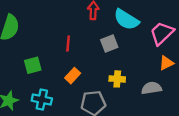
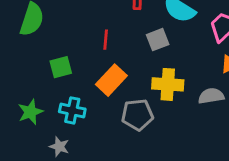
orange rectangle: (73, 76) -> (111, 80), size x1.5
yellow cross: (117, 79) -> (168, 84), size x1.5

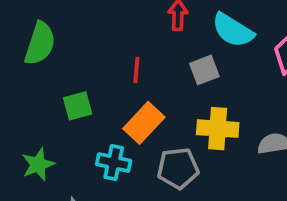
cyan cross: (72, 110) -> (114, 163), moved

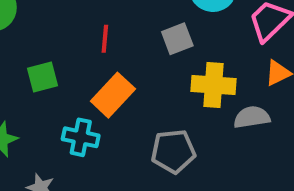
yellow cross: (218, 129) -> (214, 85), moved
gray pentagon: (178, 168) -> (173, 151), moved

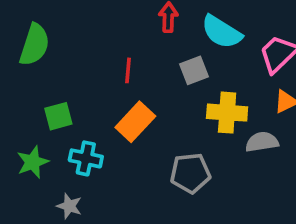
green square: (43, 77) -> (58, 116), moved
cyan cross: (81, 137) -> (86, 158), moved

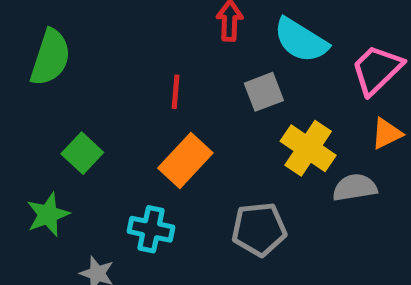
yellow cross: (227, 113) -> (308, 148), turned 30
green square: (58, 116) -> (82, 153), turned -32
cyan cross: (86, 158) -> (151, 229), moved

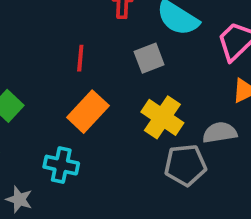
yellow cross: (308, 148) -> (162, 117), moved
gray pentagon: (259, 229) -> (185, 165), moved

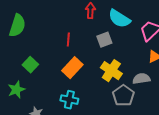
cyan cross: (61, 165) -> (69, 100), moved
gray pentagon: (185, 165) -> (123, 96), turned -30

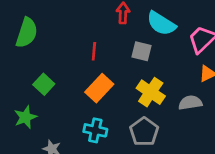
gray square: (104, 40) -> (141, 51), turned 35
gray pentagon: (123, 96) -> (144, 132), moved

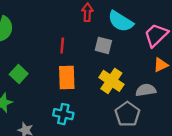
orange rectangle: (99, 88) -> (67, 77), turned -45
gray pentagon: (144, 132) -> (127, 114), moved

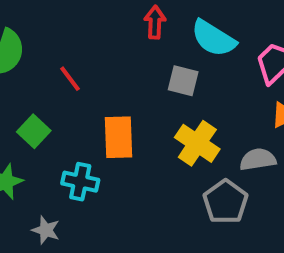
red line: (62, 45) -> (70, 79), moved, turned -42
cyan cross: (63, 114) -> (80, 182), moved

